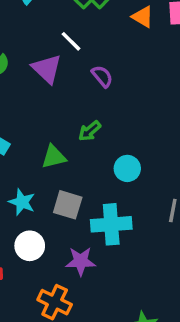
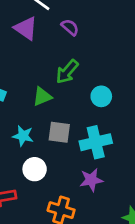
green arrow: (90, 131) -> (67, 72), size x1.4
purple star: (81, 261) -> (91, 180), moved

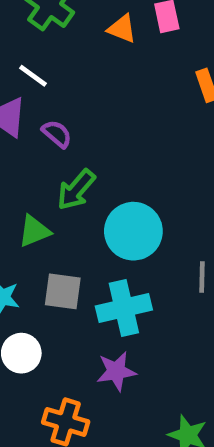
purple semicircle: (70, 27) -> (57, 134), moved
cyan circle: (101, 96) -> (133, 231), size x1.6

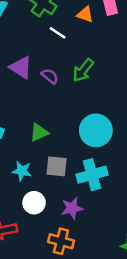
white line: (33, 76) -> (58, 33), moved
green arrow: (76, 190) -> (83, 70), moved
purple star: (116, 371) -> (72, 208), moved

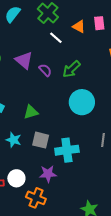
cyan circle: (96, 130) -> (82, 102), moved
white circle: (34, 203) -> (16, 178), moved

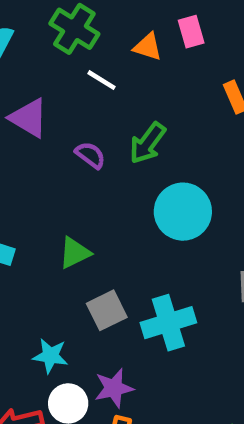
purple triangle: (24, 60) -> (29, 118), moved
cyan star: (14, 140) -> (50, 356), moved
gray square: (41, 140) -> (107, 310), turned -30
purple star: (48, 174) -> (114, 388), moved

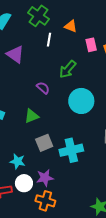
pink rectangle: (191, 32) -> (91, 45), moved
white line: (101, 80) -> (49, 40), turned 64
purple semicircle: (90, 155) -> (43, 88), moved

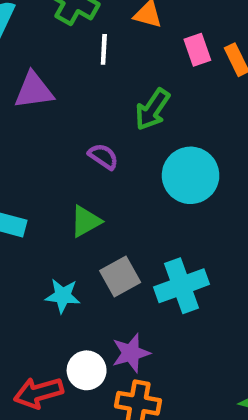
purple triangle: (15, 54) -> (34, 90), turned -36
cyan star: (18, 161) -> (63, 296), moved

